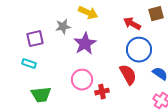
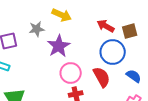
brown square: (156, 14) -> (130, 31), moved
pink circle: (82, 80) -> (71, 73), moved

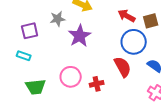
pink circle: (71, 73) -> (71, 77), moved

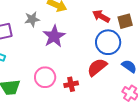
red semicircle: (123, 67) -> (97, 67), turned -100

